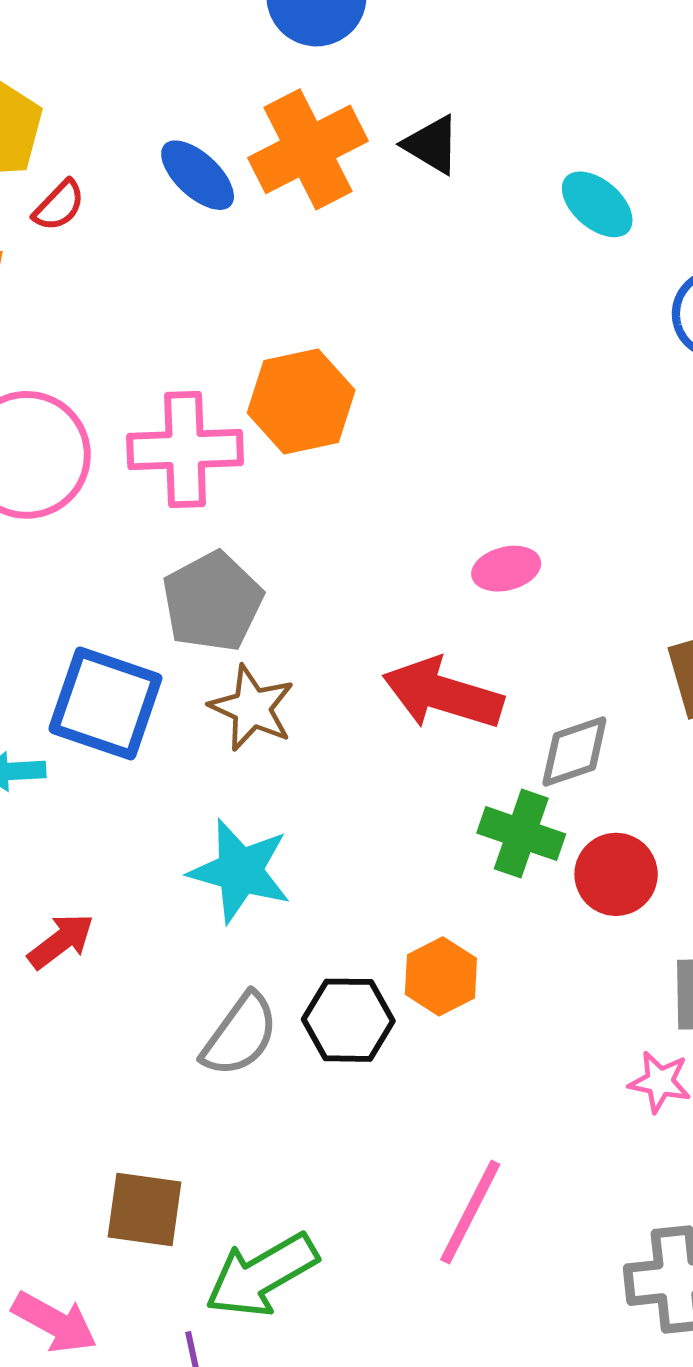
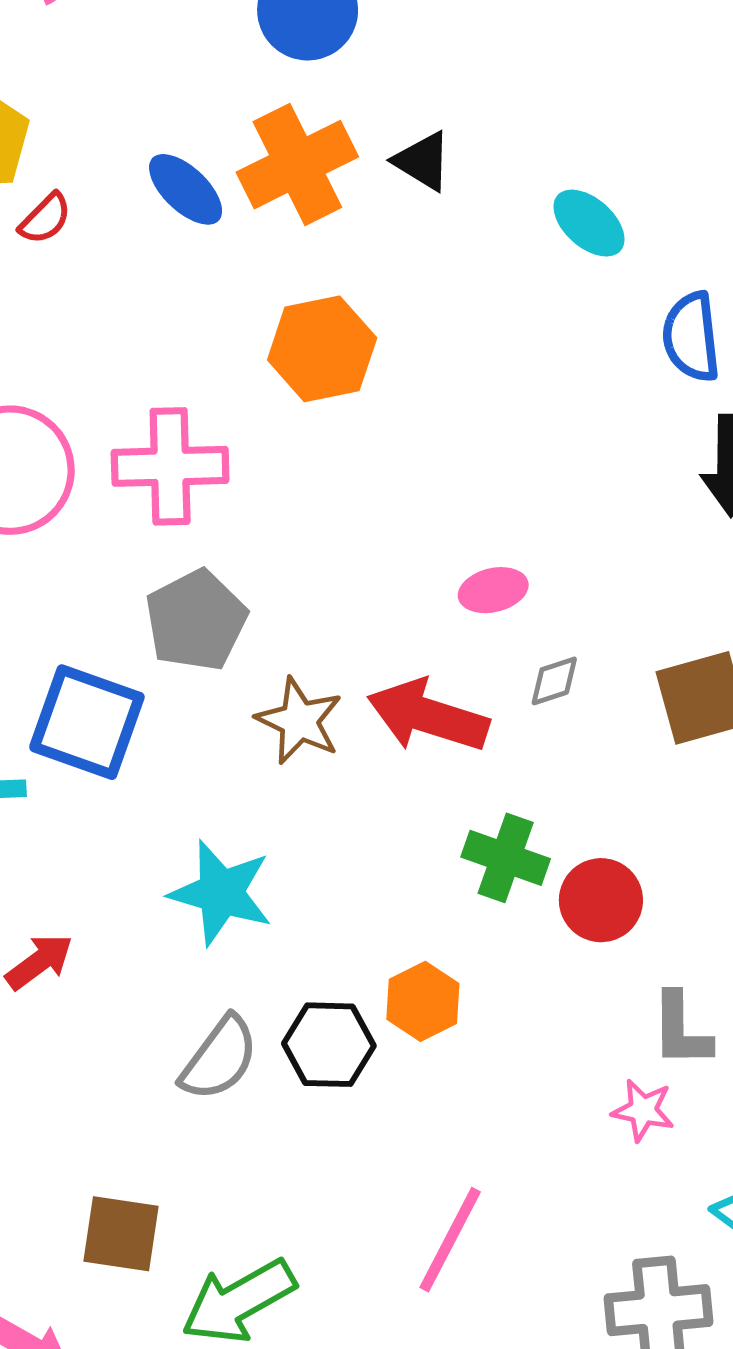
orange hexagon: (301, 402) -> (322, 349), moved
brown star: (252, 708) -> (299, 721), moved
gray diamond: (574, 752) -> (554, 681), moved, size x0.7

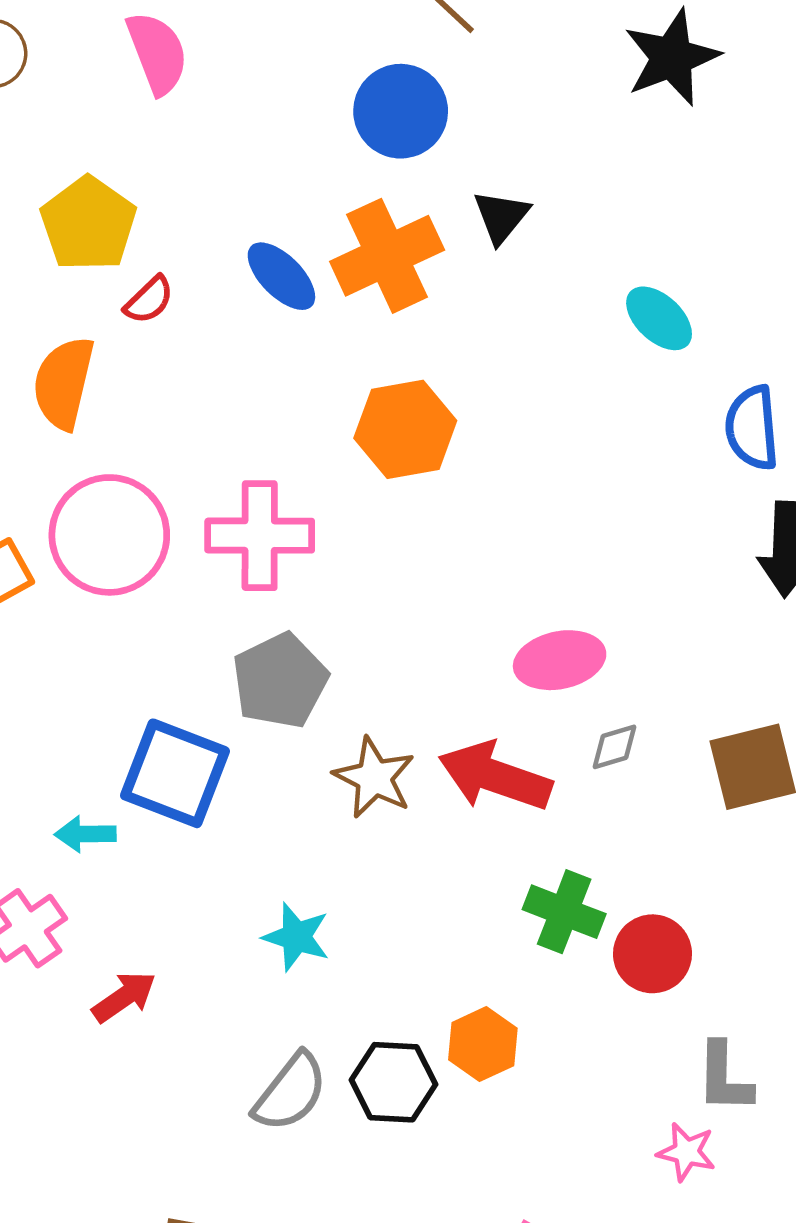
black triangle: (423, 161) -> (501, 217), moved, turned 36
pink ellipse: (493, 590) -> (560, 660), size x1.4
cyan star: (221, 893) -> (296, 937), size x0.7

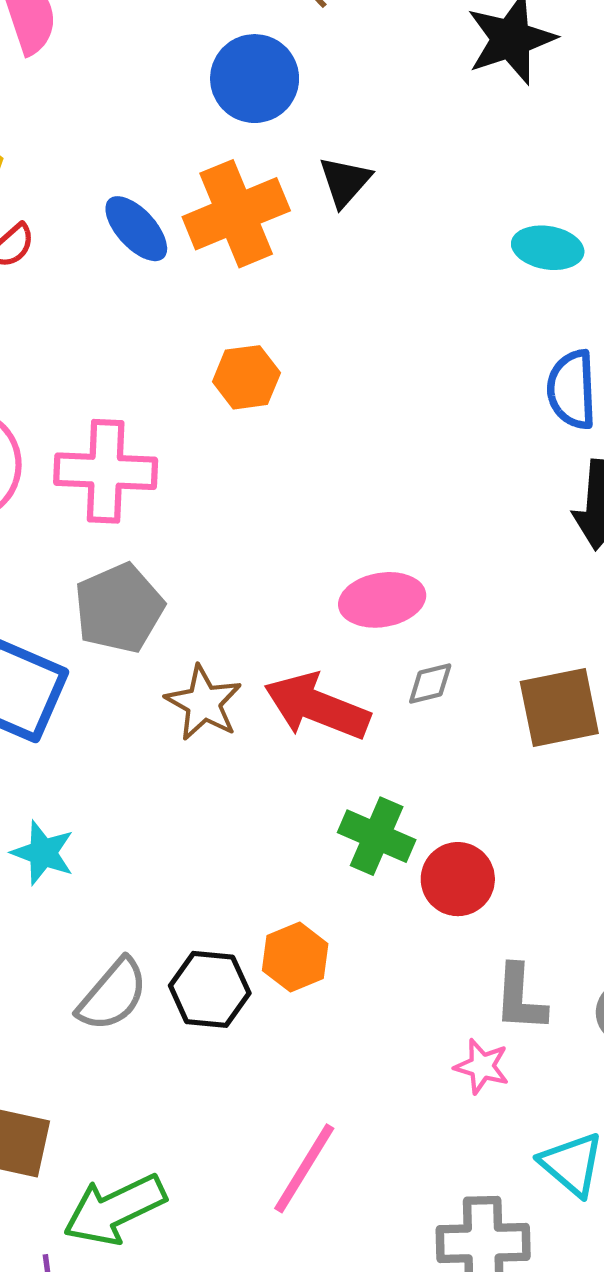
cyan ellipse: (659, 318) -> (548, 248), moved, turned -36
orange hexagon: (405, 429) -> (246, 377), size x0.7
cyan star: (296, 937) -> (43, 853), moved

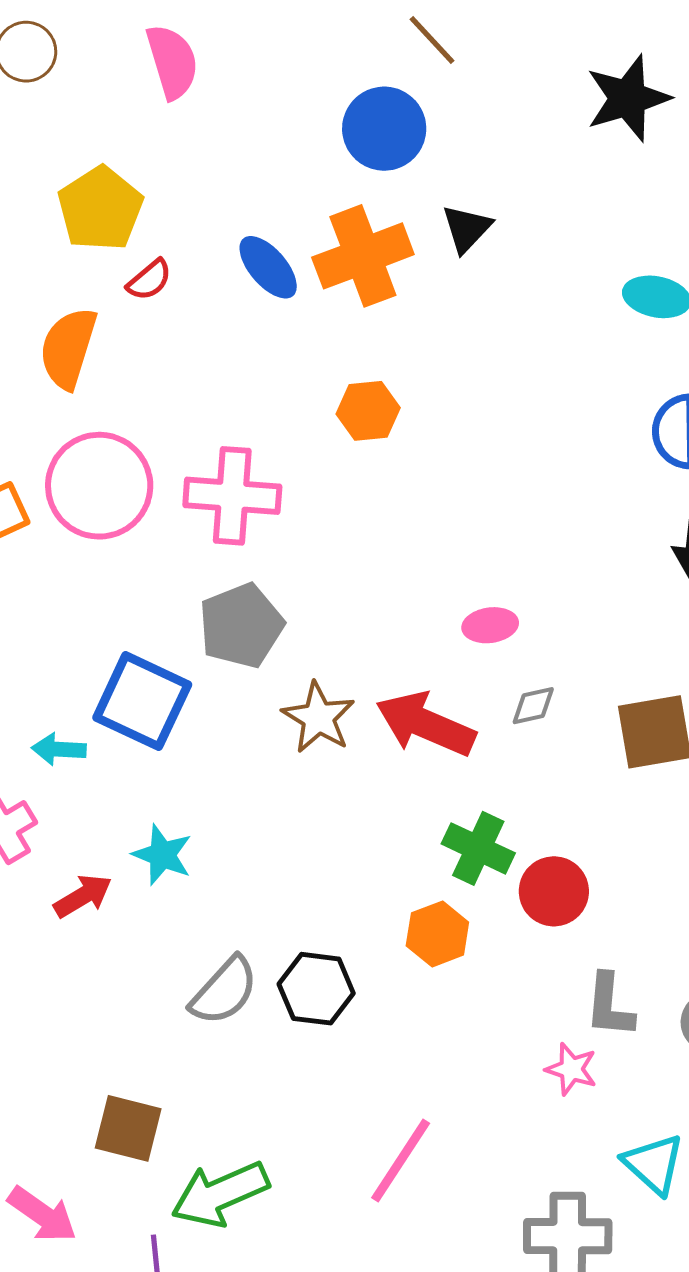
pink ellipse: (382, 600) -> (490, 625), size x0.7
orange hexagon: (295, 957) -> (437, 934), moved

